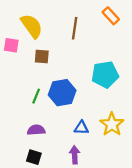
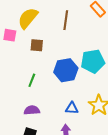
yellow semicircle: (32, 26) -> (28, 18), turned -105
blue hexagon: (62, 93) -> (66, 70), moved

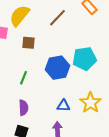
brown line: (66, 20) -> (57, 18), turned 36
purple semicircle: (32, 110) -> (23, 108), turned 91

